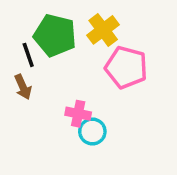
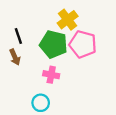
green pentagon: (55, 35) -> (54, 44), moved
cyan circle: (92, 131) -> (41, 103), moved

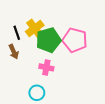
yellow cross: (68, 20) -> (35, 28), moved
green pentagon: (54, 44) -> (48, 40), turned -30

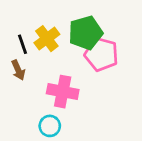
green pentagon: (48, 40) -> (86, 33), moved
pink cross: (46, 67) -> (63, 92), size x1.5

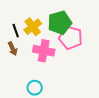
pink cross: (63, 92) -> (44, 51), moved

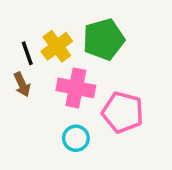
pink pentagon: (71, 38) -> (123, 112), moved
cyan circle: (35, 88) -> (76, 138), moved

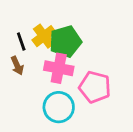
green pentagon: (104, 39) -> (65, 41), moved
cyan circle: (76, 138) -> (59, 107), size x1.5

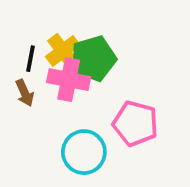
black line: (21, 41) -> (30, 59), turned 30
pink cross: (59, 68) -> (69, 80), moved

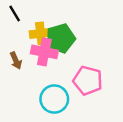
yellow cross: (63, 51) -> (41, 33), turned 30
black line: (30, 59) -> (15, 14), moved, turned -42

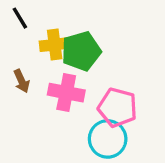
pink cross: (44, 52) -> (66, 93), moved
cyan circle: (54, 99) -> (108, 139), moved

